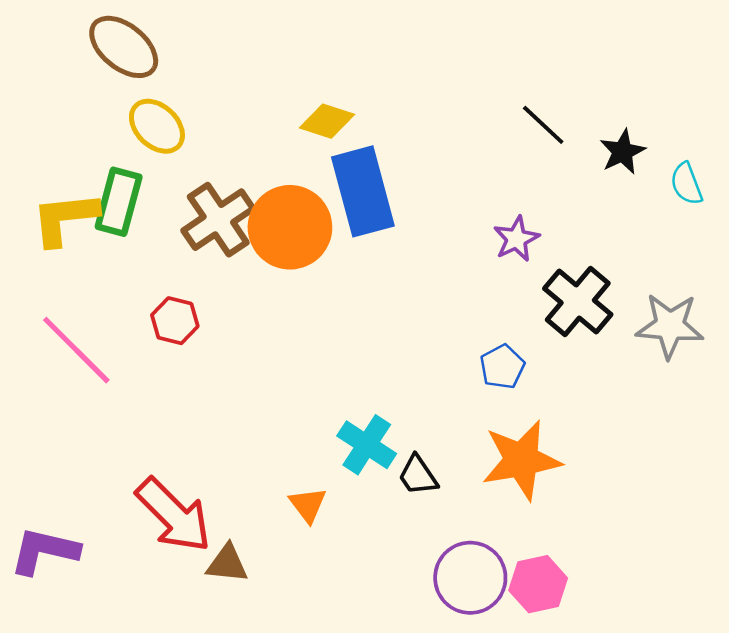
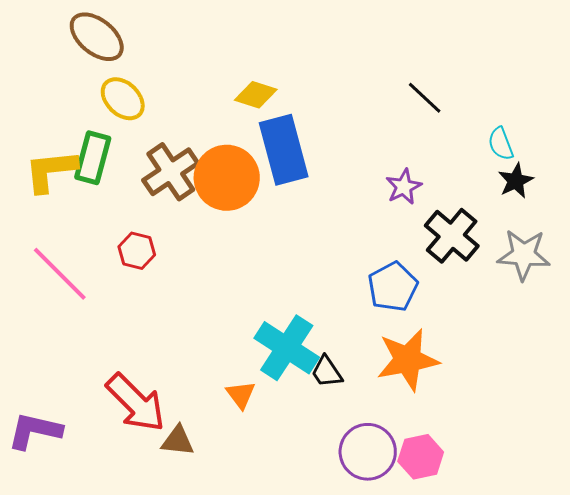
black star: (623, 152) -> (516, 181), moved
cyan semicircle: (686, 184) -> (501, 144), moved
blue pentagon: (502, 367) -> (393, 287), size x1.4
cyan cross: (367, 445) -> (287, 348), size x1.4

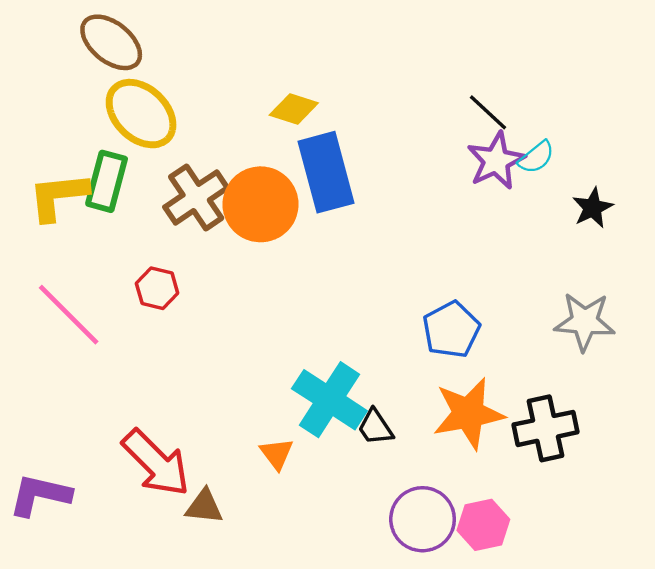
yellow ellipse: (123, 99) -> (141, 114), size x1.4
cyan semicircle: (501, 144) -> (536, 157), moved, turned -108
purple star: (404, 187) -> (496, 161), moved, size x1.4
black cross: (452, 236) -> (545, 428), moved, turned 38
gray star: (524, 255) -> (585, 322), moved

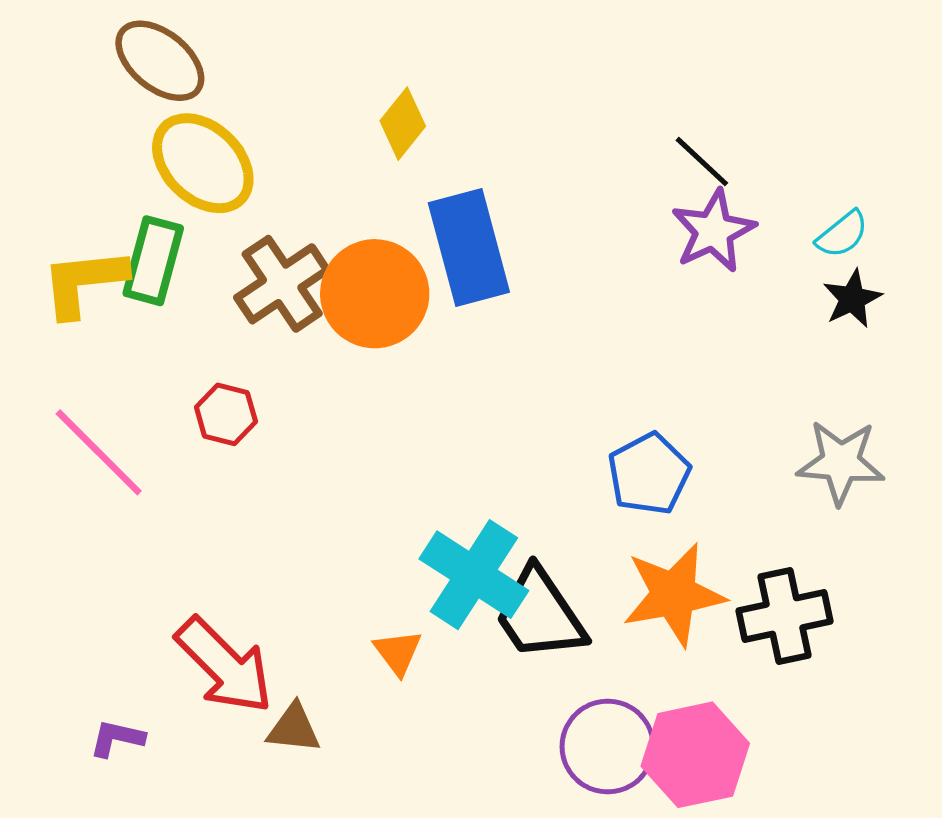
yellow diamond: (294, 109) -> (403, 124), moved, turned -69
cyan semicircle: (536, 157) -> (842, 234), moved
black trapezoid: (375, 427) -> (540, 614), size x1.8
purple L-shape: (40, 495) -> (117, 738), moved, size x0.6
pink hexagon: (483, 525) -> (695, 755), size x1.4

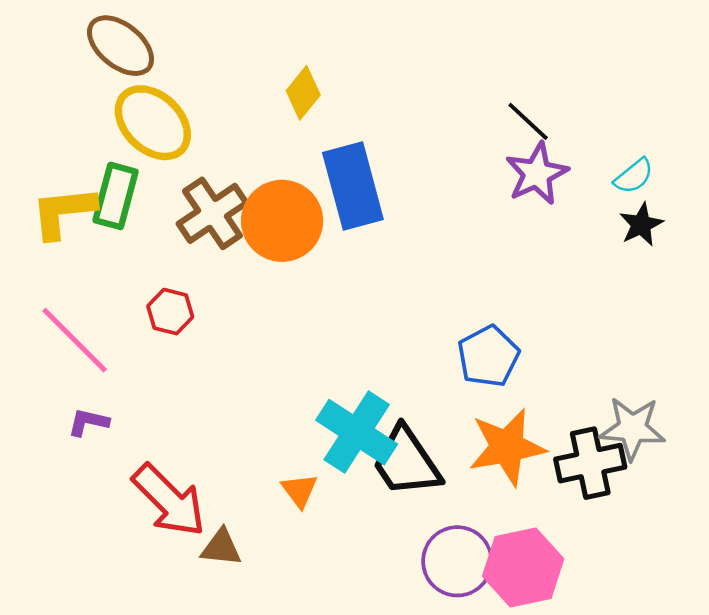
gray star: (841, 462) -> (632, 428), moved
purple L-shape: (117, 738) -> (88, 422), moved

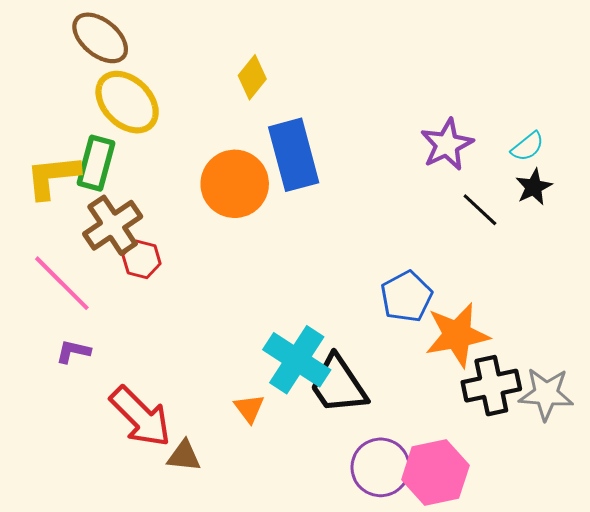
black line: (528, 121) -> (480, 210), moved
brown cross: (212, 213) -> (113, 225), moved
gray star: (632, 428) -> (546, 394), moved
orange star: (507, 447) -> (457, 335), moved

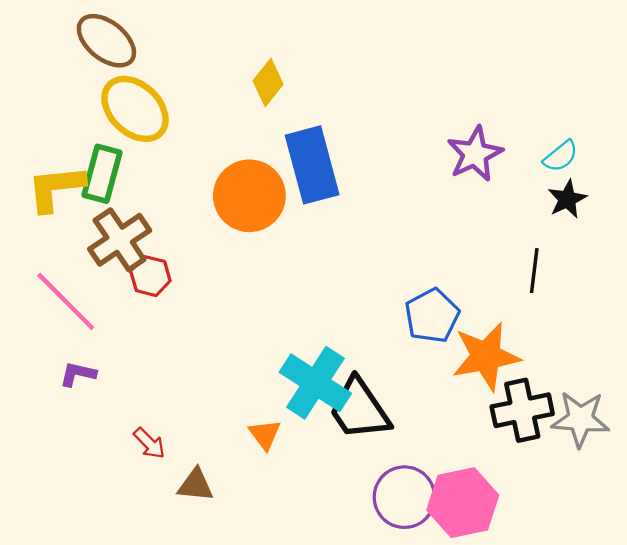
black line: (480, 210) -> (534, 271), moved, turned 54
red arrow: (141, 417) -> (149, 443), size x0.5

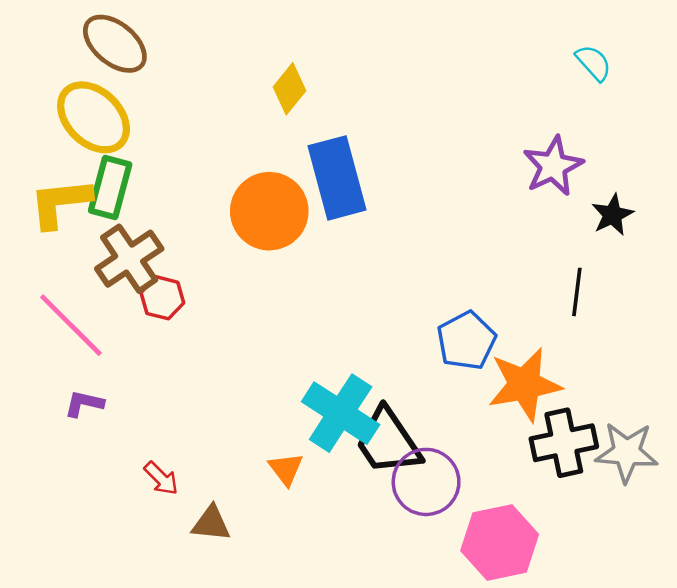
yellow ellipse: (135, 109) -> (94, 117), moved
purple star: (475, 154) -> (553, 166), moved
cyan semicircle: (561, 156) -> (593, 63), moved, turned -93
purple circle: (404, 497) -> (426, 482), moved

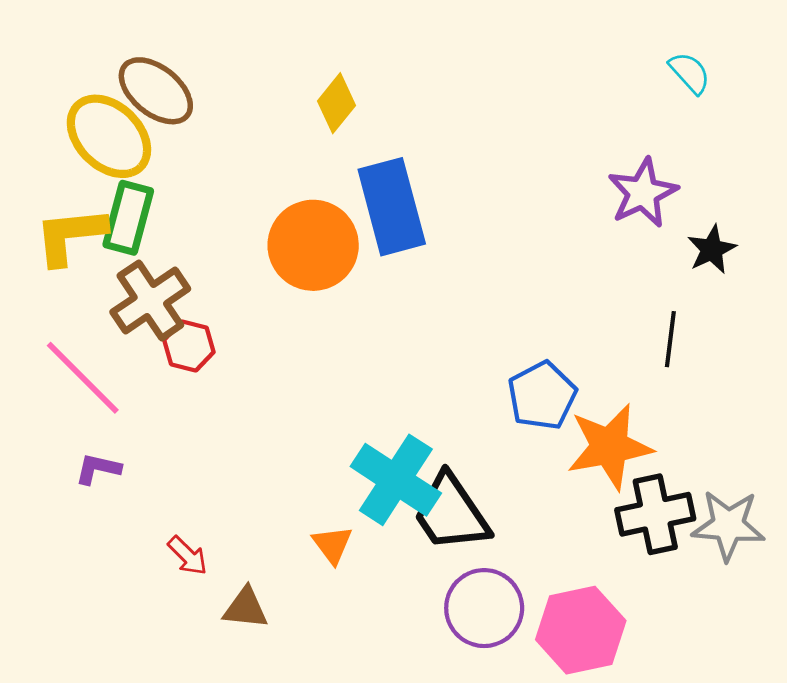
brown ellipse: (115, 44) -> (156, 91), moved
purple circle: (426, 482) -> (484, 608), moved

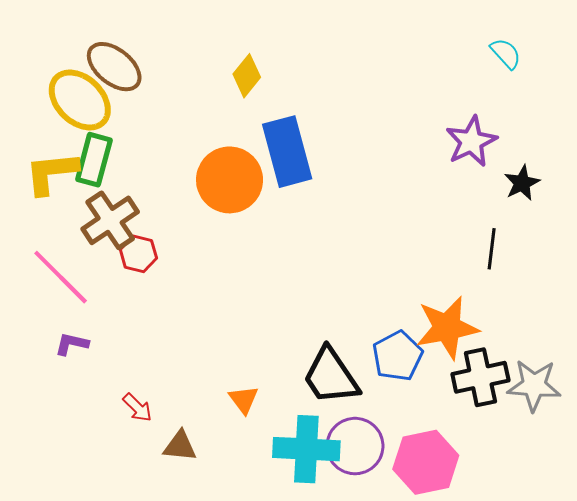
blue pentagon: (542, 396) -> (397, 356), moved
cyan cross: (396, 480) -> (306, 449), moved, turned -30

